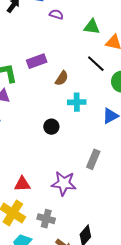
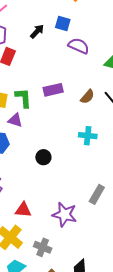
purple semicircle: (56, 14) -> (79, 46), size x1.5
brown semicircle: (62, 78) -> (87, 97), moved
black circle: (51, 127) -> (43, 157), moved

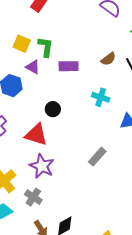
purple rectangle: (53, 90) -> (69, 66), moved
red triangle: (23, 210) -> (36, 135), moved, size x1.4
purple star: (64, 215) -> (42, 166), moved

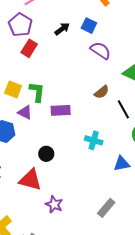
brown semicircle: (108, 59) -> (102, 92), moved
gray rectangle: (97, 157) -> (106, 208), moved
purple star: (42, 166) -> (54, 204), moved, size x0.7

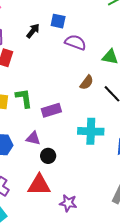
purple triangle: (25, 112) -> (33, 138), moved
cyan cross: (94, 140) -> (91, 131), size x1.4

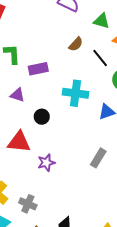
black circle: (48, 156) -> (42, 117), moved
purple star: (68, 203) -> (46, 163), turned -30

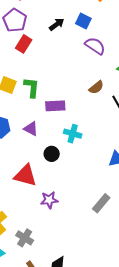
cyan cross: (75, 93) -> (73, 134), moved, size x0.7

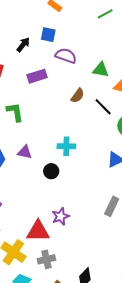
purple rectangle: (55, 106) -> (37, 76), moved
red triangle: (25, 175) -> (38, 231), moved
gray cross: (25, 238) -> (46, 259), turned -30

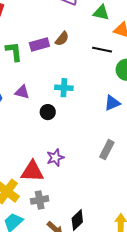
purple rectangle: (37, 76) -> (39, 44), moved
brown semicircle: (78, 96) -> (62, 39), moved
black line: (103, 107) -> (102, 50), turned -36

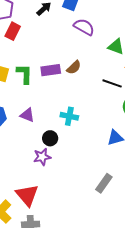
purple star: (55, 158) -> (42, 157), moved
red triangle: (32, 171) -> (27, 195), turned 40

